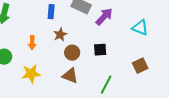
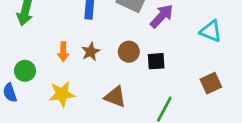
brown star: (60, 35) -> (91, 52), moved
brown circle: (72, 53) -> (129, 52), moved

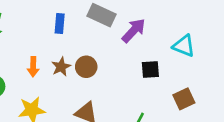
brown circle: (129, 52) -> (86, 67), moved
black square: (156, 61) -> (150, 70), moved

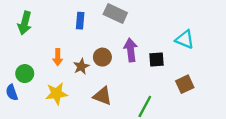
purple arrow: (134, 30) -> (131, 50), moved, turned -50
brown star: (61, 67) -> (81, 67), moved

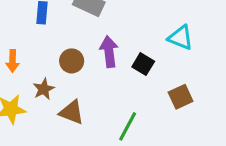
black square: (157, 59) -> (143, 64), turned 35
brown star: (81, 67) -> (44, 89), moved

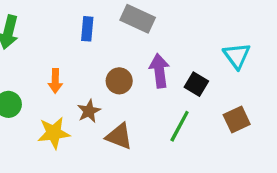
cyan triangle: (181, 38) -> (237, 56), turned 32
green line: (128, 126) -> (180, 126), moved

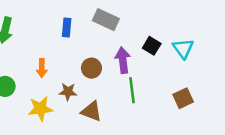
black square: (196, 84) -> (152, 46), moved
brown star: (89, 111) -> (68, 92), turned 30
green line: (180, 126) -> (132, 90), moved, turned -35

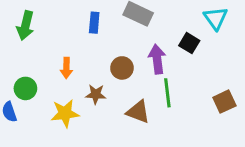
cyan triangle: (183, 48) -> (216, 18), moved
brown triangle: (91, 111) -> (138, 112), moved

